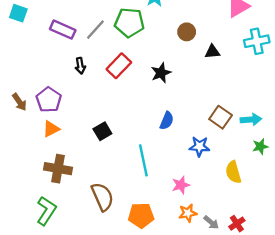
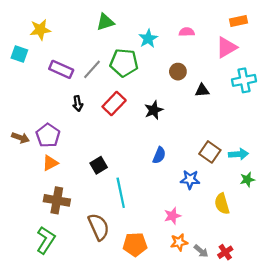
brown arrow: (19, 102) -> (20, 138), turned -35
cyan line: (143, 160) -> (121, 193), moved

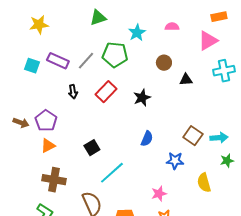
cyan square: (19, 54) -> (32, 66), moved
cyan line: (121, 193) -> (112, 173), turned 60

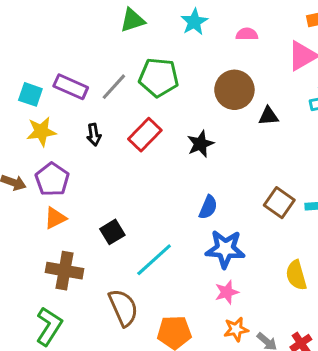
yellow star: (39, 25) -> (41, 132), moved
cyan star: (137, 33) -> (194, 22), moved
brown circle: (164, 63) -> (234, 90), size x1.6
black square: (92, 148) -> (112, 232), moved
blue star: (175, 161) -> (225, 249), moved, size x1.4

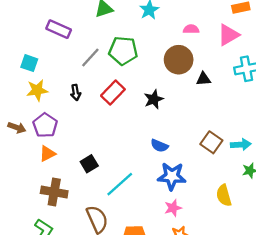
pink semicircle: (247, 34) -> (191, 29), moved
purple rectangle: (71, 87) -> (59, 29), moved
blue semicircle: (208, 207) -> (159, 146), turned 90

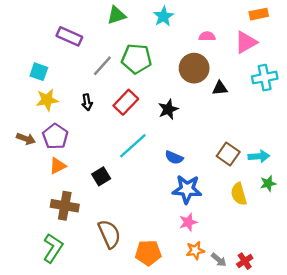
cyan line: (120, 184) -> (133, 146), moved
yellow semicircle: (224, 195) -> (239, 194), moved

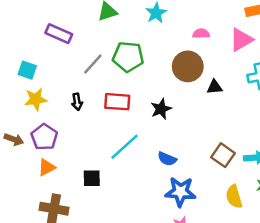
red rectangle: (126, 102) -> (117, 102), turned 50
black square: (101, 176) -> (92, 178), turned 30

